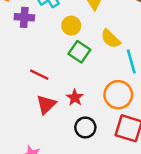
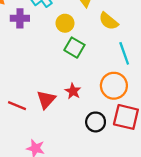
yellow semicircle: (111, 39) -> (108, 21), moved
red line: (39, 75) -> (17, 106), moved
black circle: (85, 127) -> (96, 122), moved

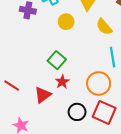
green square: (74, 48) -> (57, 60), moved
red triangle: (46, 100) -> (43, 95), moved

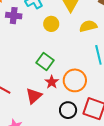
yellow semicircle: (104, 27) -> (88, 26), turned 120
orange circle: (99, 83) -> (75, 80), moved

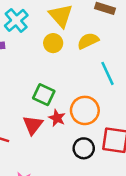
yellow circle: (51, 24) -> (53, 43), moved
red triangle: (34, 96) -> (33, 125), moved

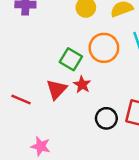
orange circle: (85, 110) -> (104, 48), moved

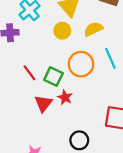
red line: (21, 100) -> (30, 73), moved, turned 35
black circle: (106, 118) -> (79, 140), moved

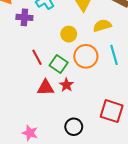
yellow circle: (62, 31) -> (69, 34), moved
red triangle: (43, 103) -> (46, 88), turned 42

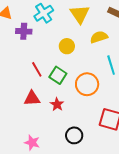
orange circle: (86, 56) -> (87, 84), moved
red star: (66, 85) -> (57, 104), moved
red triangle: (46, 88) -> (32, 98), moved

